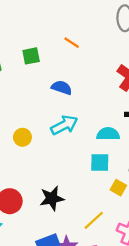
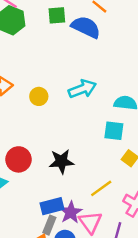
blue semicircle: (62, 88) -> (86, 27), moved, size x1.4

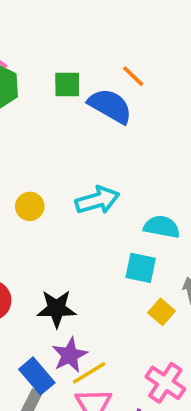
yellow line: (101, 188) -> (89, 373), moved
blue rectangle: (52, 206) -> (37, 376), turned 60
purple star: (71, 212) -> (70, 355), moved

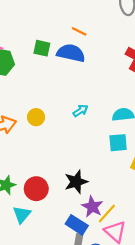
green square: (67, 84) -> (42, 48), turned 30
cyan arrow: (97, 200) -> (80, 111), size x0.6
yellow circle: (30, 206) -> (36, 117), moved

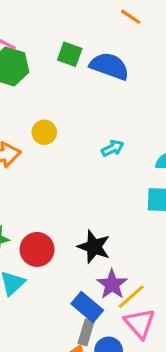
orange line: (79, 31) -> (131, 17), moved
yellow circle: (36, 117) -> (44, 132), moved
black star: (76, 182) -> (94, 247), turned 30

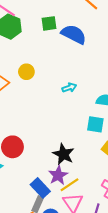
green square: (70, 54) -> (49, 23), turned -35
black star: (94, 247) -> (63, 154), moved

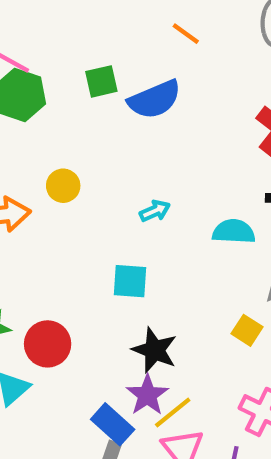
blue semicircle: (74, 34) -> (155, 99), turned 135
cyan square: (95, 124) -> (130, 281), moved

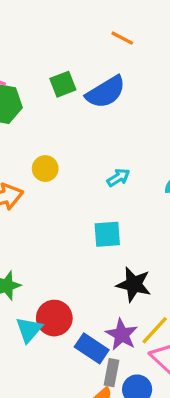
red circle: (48, 344) -> (54, 318), moved
purple star: (147, 395) -> (122, 335), moved
blue rectangle: (113, 424) -> (92, 348), moved

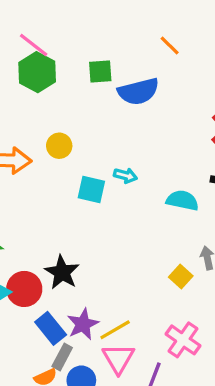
cyan arrow: (118, 178) -> (125, 176), turned 30
cyan square: (107, 234) -> (91, 190), moved
black star: (134, 284) -> (62, 272), moved

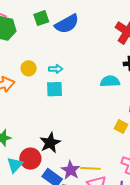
cyan arrow: (125, 176) -> (56, 69), moved
black star: (62, 272) -> (50, 143), turned 30
yellow line: (115, 330) -> (91, 168), turned 48

